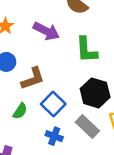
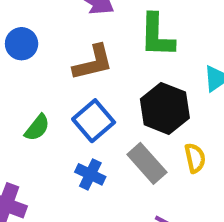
brown L-shape: (33, 79) -> (93, 63), moved

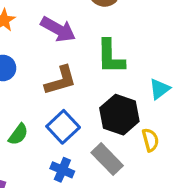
yellow semicircle: (195, 158) -> (150, 140), moved

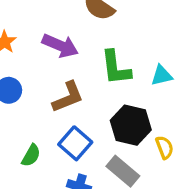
cyan triangle: (160, 89) -> (162, 76), moved, turned 30

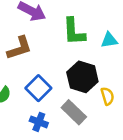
brown L-shape: (68, 97) -> (19, 48), moved

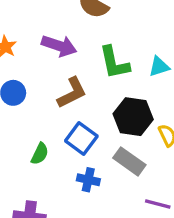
brown L-shape: (19, 48) -> (72, 93), moved

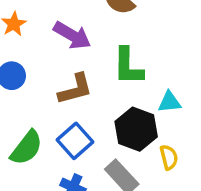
cyan triangle: (159, 67) -> (169, 102), moved
green semicircle: (40, 154) -> (26, 148), size x1.5

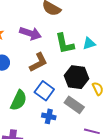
cyan triangle: (169, 102) -> (89, 43), moved

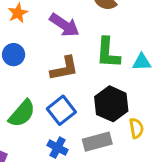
gray rectangle: (74, 105) -> (97, 142), turned -66

